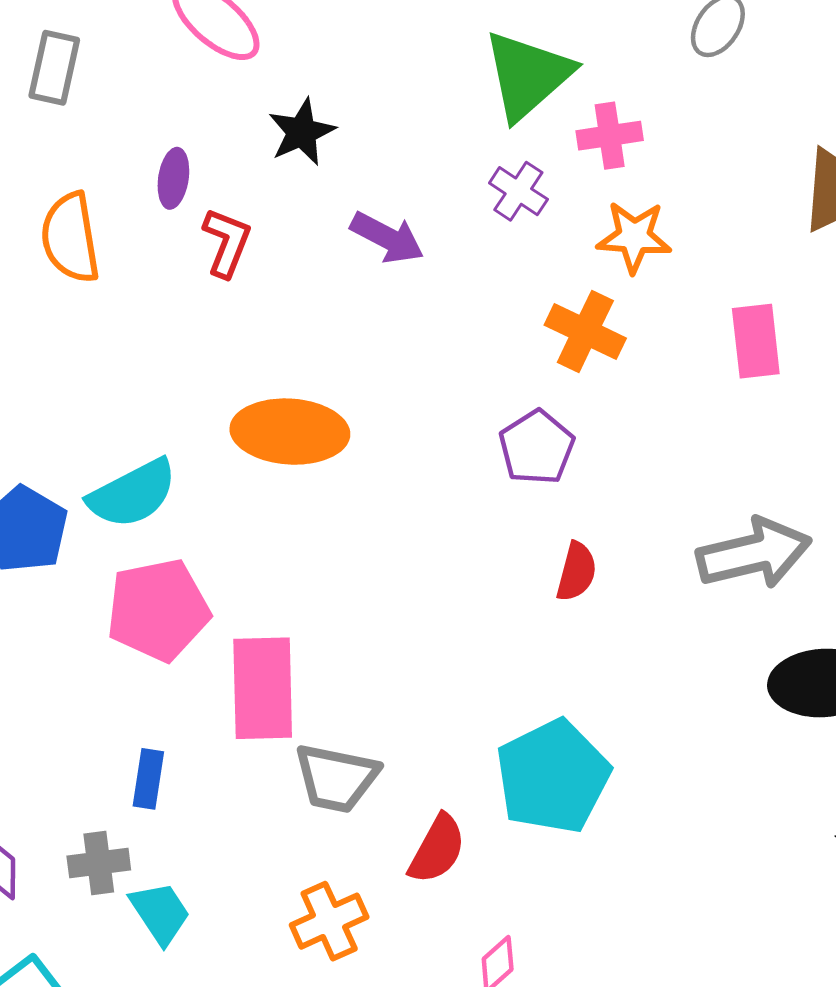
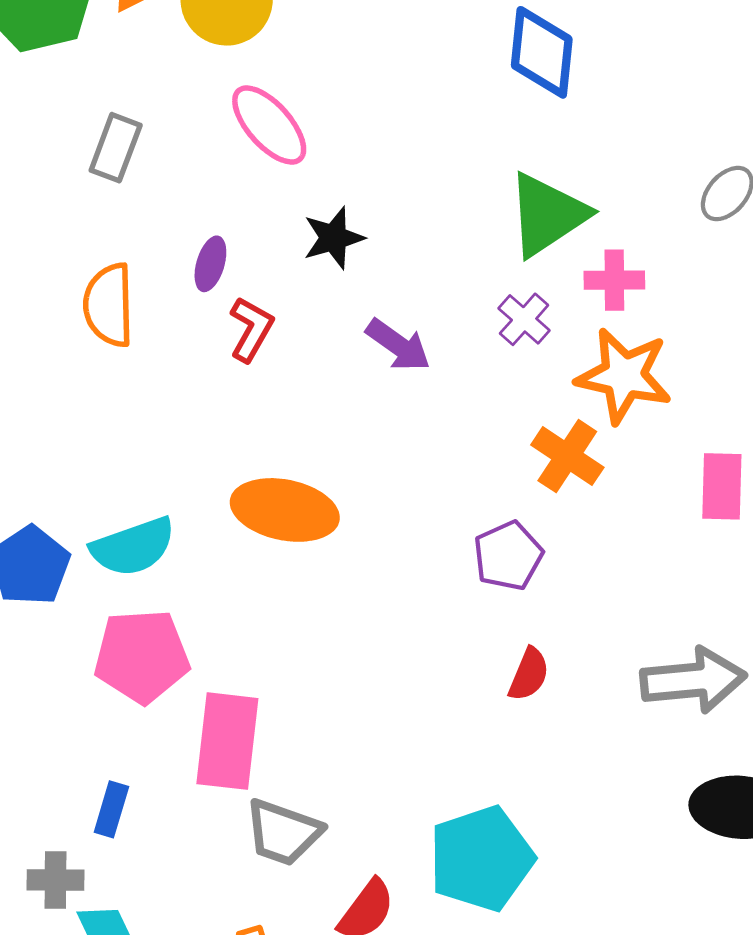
orange star: (634, 237) -> (624, 376), size x1.4

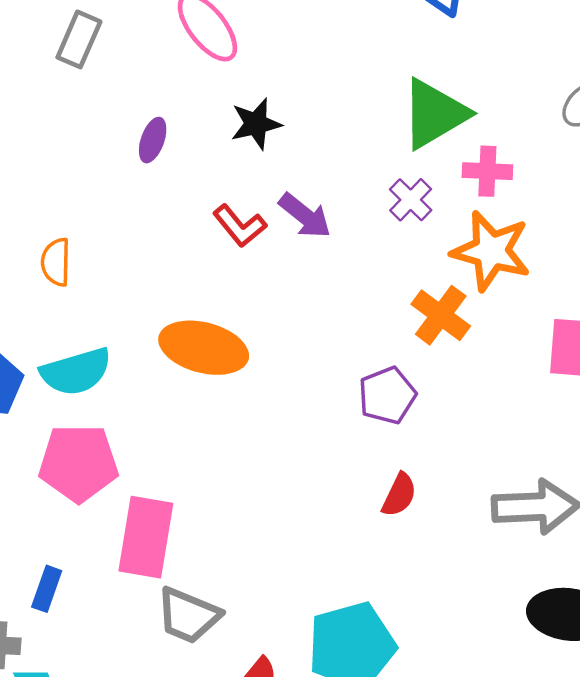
orange semicircle: (109, 305) -> (56, 262), moved, size x0.7
red L-shape: (251, 329) -> (240, 226), moved, turned 108

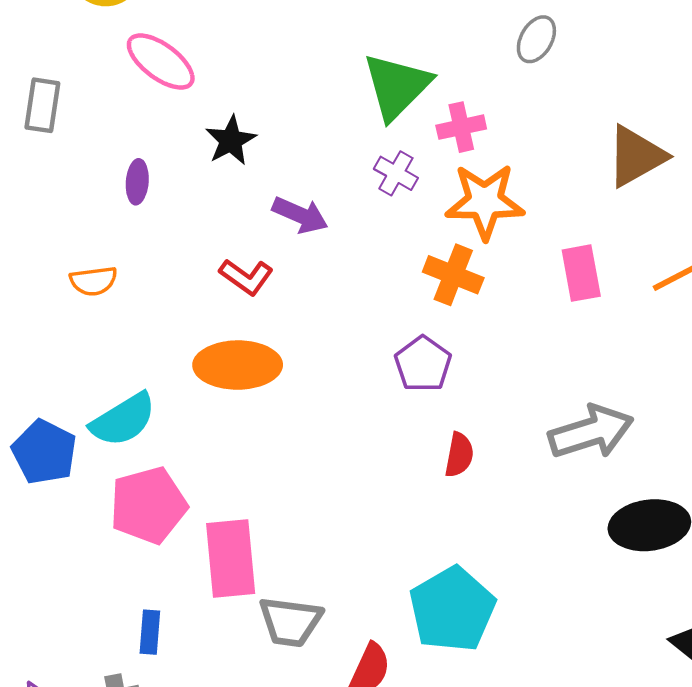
red L-shape: (240, 226) -> (246, 277), moved
orange semicircle: (56, 262) -> (93, 281), moved, turned -84

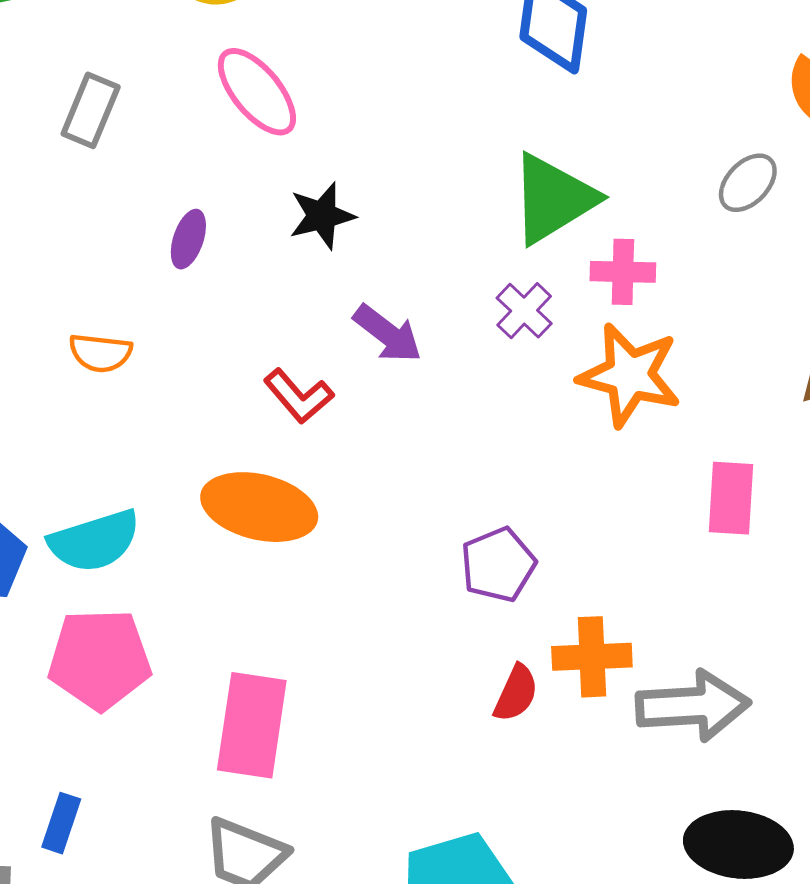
orange cross: (453, 275) -> (592, 657), moved, turned -38
pink rectangle: (231, 558) -> (252, 725), moved

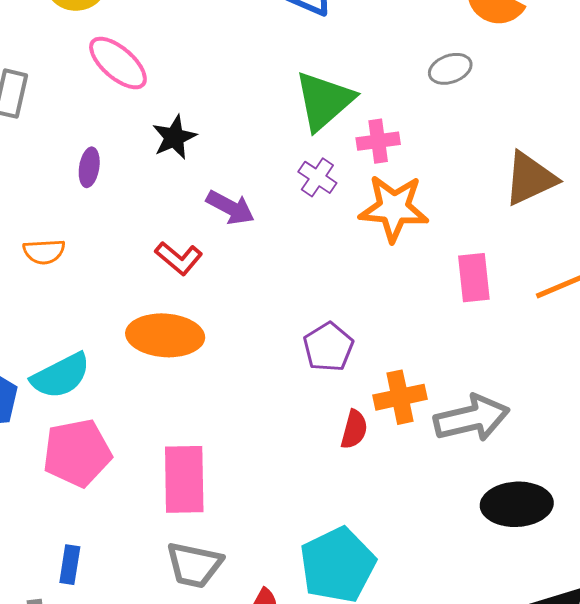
gray ellipse: (748, 183) -> (450, 69), turned 36

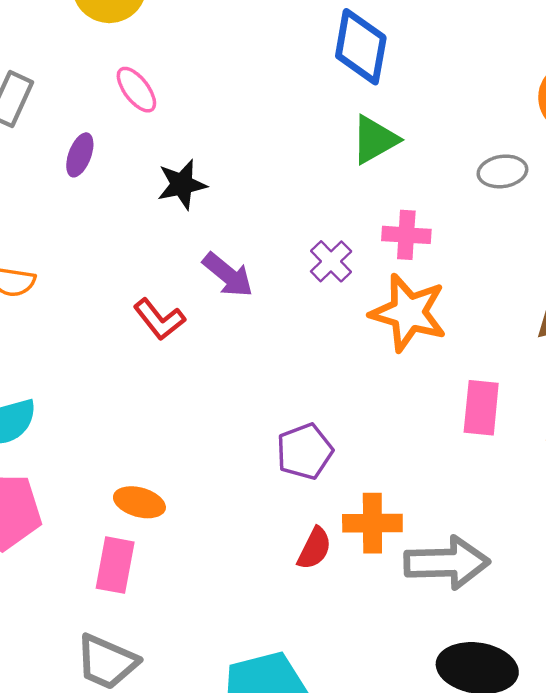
pink ellipse: (118, 63) -> (136, 90), size x0.7
green triangle: (324, 101) -> (375, 140), moved, size x0.7
purple ellipse: (89, 167) -> (80, 155), moved
orange ellipse: (165, 335) -> (139, 502), moved, size x0.6
pink rectangle: (184, 479) -> (115, 565), size x0.7

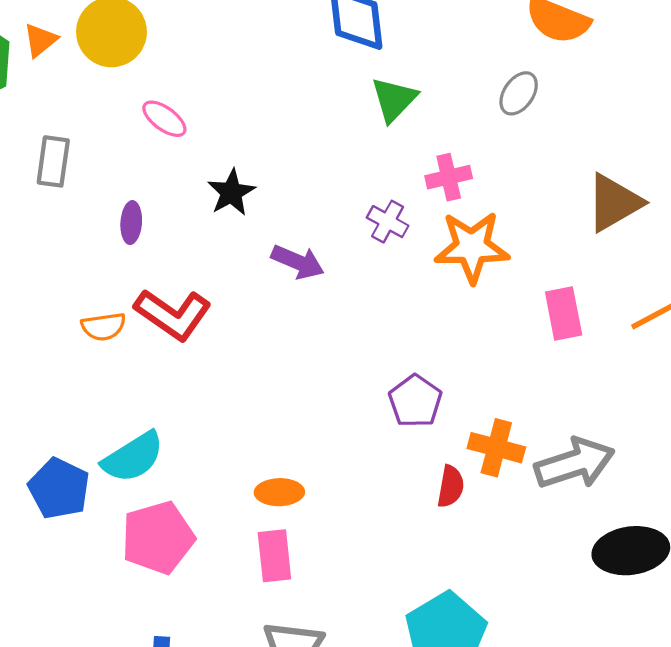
purple ellipse: (80, 155) -> (131, 223), moved
gray ellipse: (502, 171) -> (519, 93), turned -30
red L-shape: (159, 319) -> (173, 314), moved, size x1.5
orange cross: (372, 523) -> (496, 448), turned 32

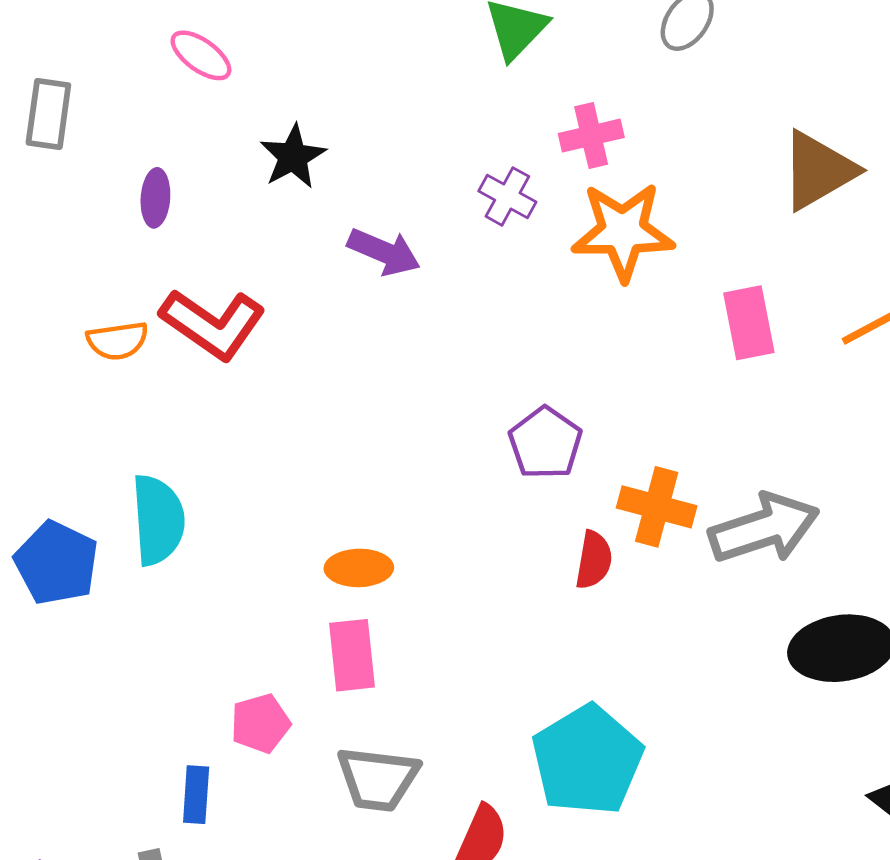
cyan semicircle: (133, 457) -> (158, 520), turned -62
pink pentagon: (158, 538) -> (260, 723), moved, size x0.6

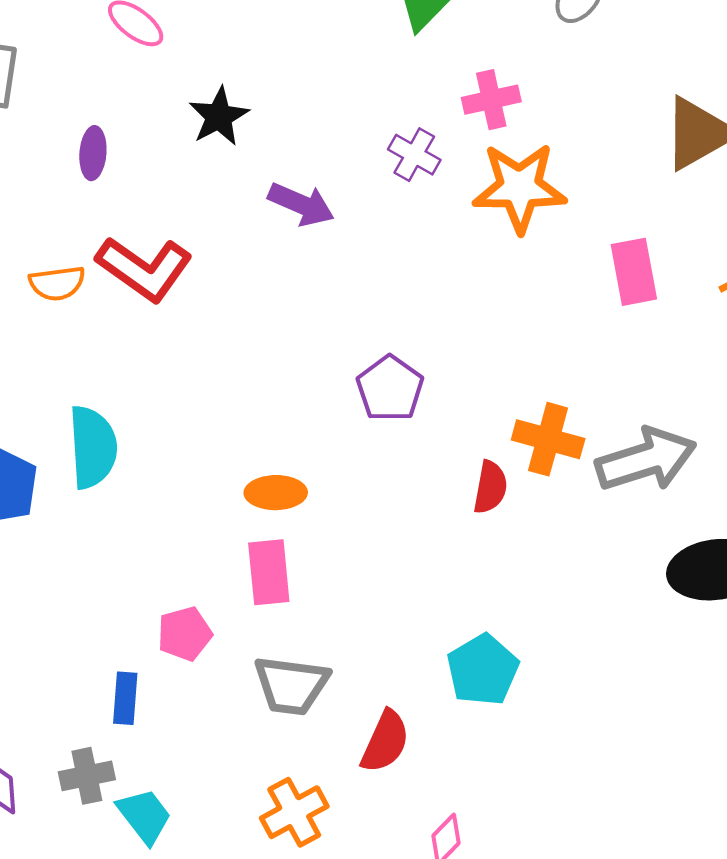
purple pentagon: (545, 443) -> (390, 389), moved
cyan pentagon: (587, 760) -> (483, 670), size x0.7

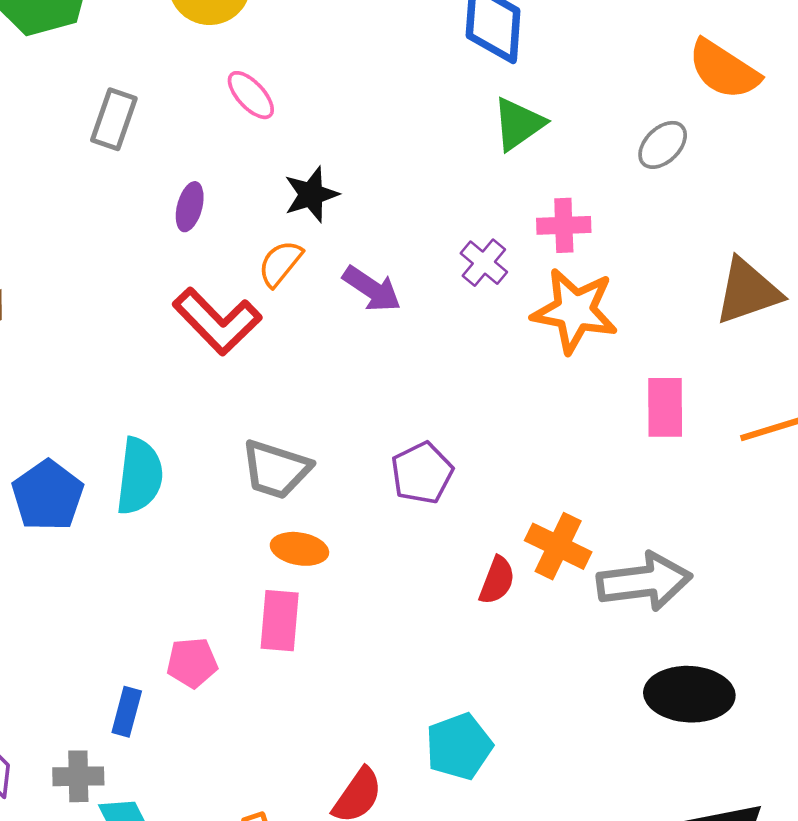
orange semicircle: (57, 283) -> (280, 263), moved, turned 126
gray trapezoid: (291, 685) -> (276, 469), moved

